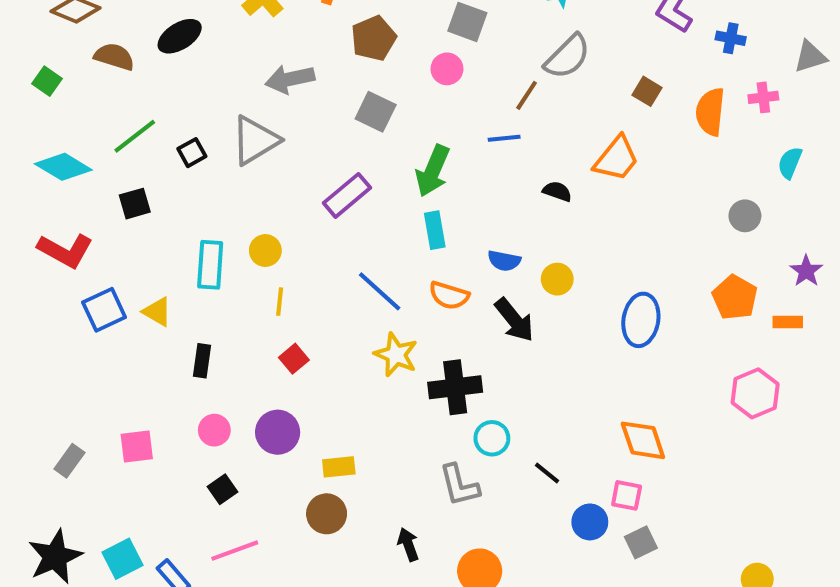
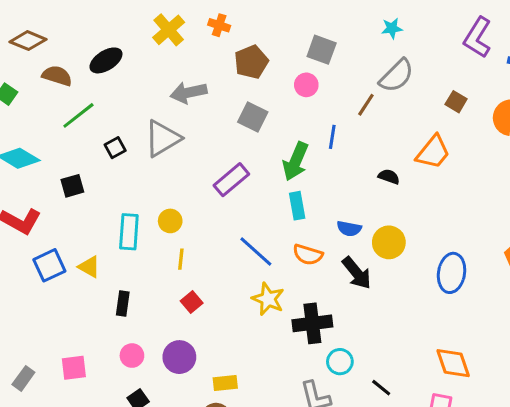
green line: (135, 136) -> (78, 115), moved
blue line: (504, 138) -> (332, 137), moved, turned -75
yellow circle: (557, 279) -> (389, 242), size x1.4

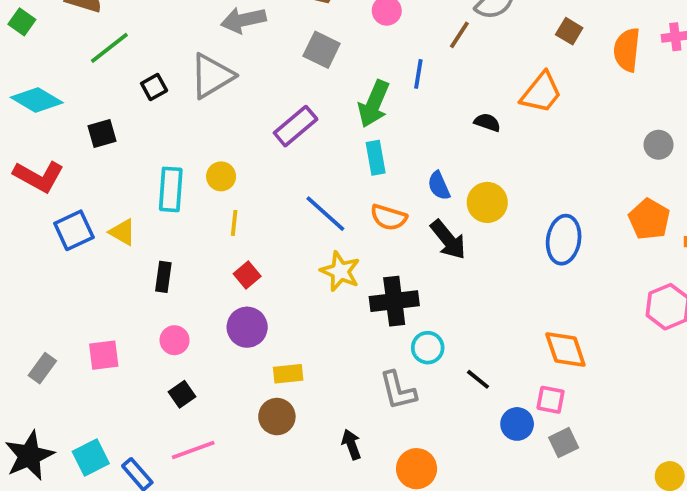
blue semicircle: (349, 229) -> (439, 186), turned 55
purple circle: (179, 357) -> (247, 327), moved

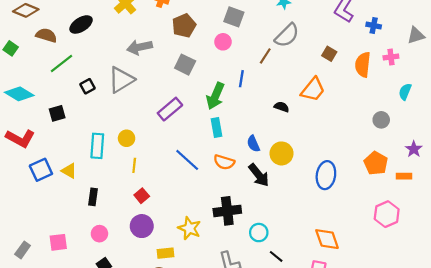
yellow star: (340, 271) -> (189, 228), moved
cyan circle: (428, 348) -> (259, 233), moved

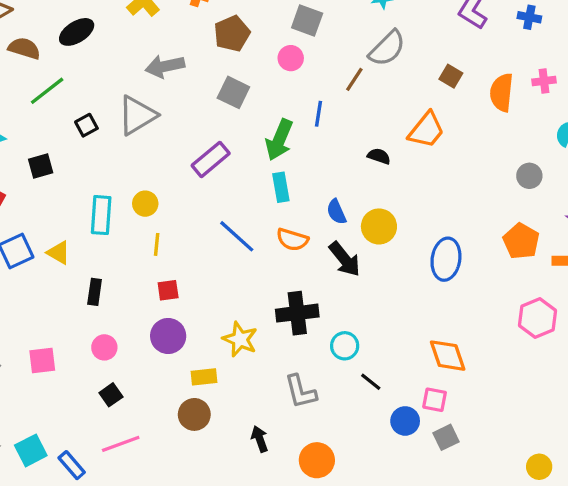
blue cross: (374, 26) -> (529, 17), moved
red square: (142, 196) -> (168, 290), turned 32

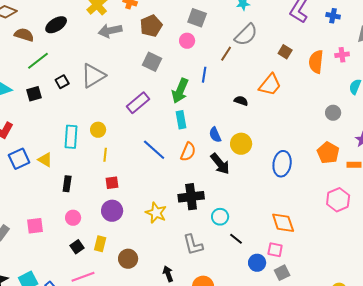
gray arrow: (165, 66) -> (110, 31), moved
black square: (41, 166) -> (34, 94), moved
orange semicircle: (292, 240) -> (188, 152), turned -84
yellow rectangle: (204, 377) -> (100, 244), moved, turned -70

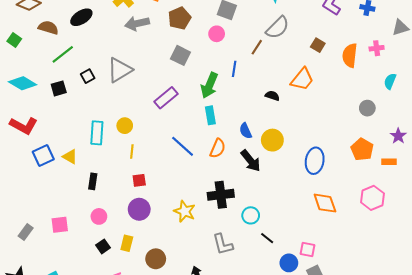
orange diamond: (283, 223) -> (325, 203), moved

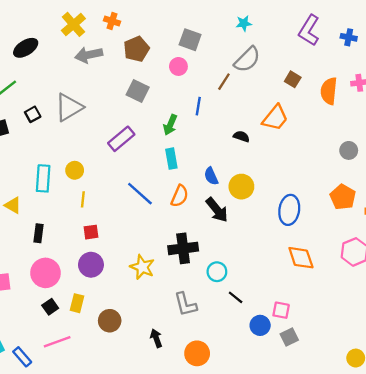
green arrow: (209, 85) -> (170, 125), size x0.7
pink circle: (99, 216) -> (45, 273), size x1.6

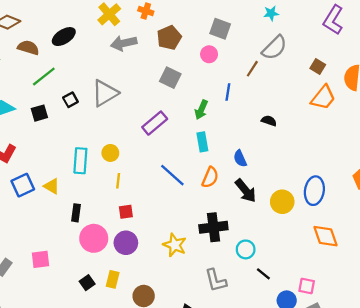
orange trapezoid: (275, 118) -> (323, 98), moved
yellow circle: (241, 187) -> (282, 202), moved
pink circle: (45, 273) -> (94, 238), moved

